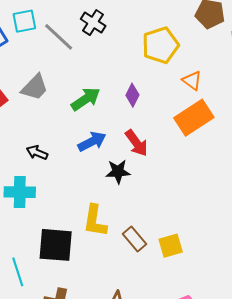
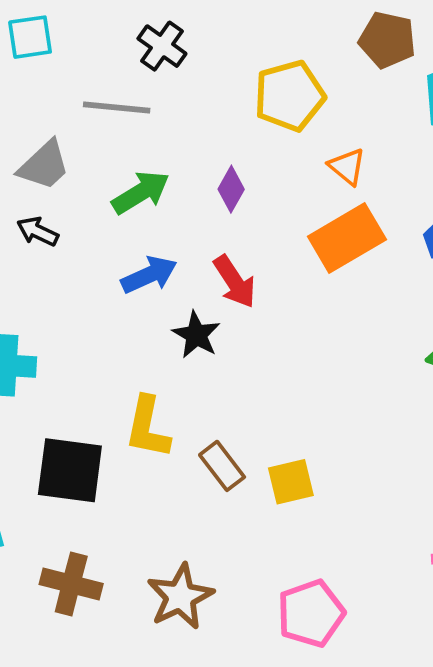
gray line: (59, 37) -> (117, 108), moved, turned -40
black arrow: (37, 153) -> (38, 231), moved
black star: (118, 172) -> (196, 335), turned 30

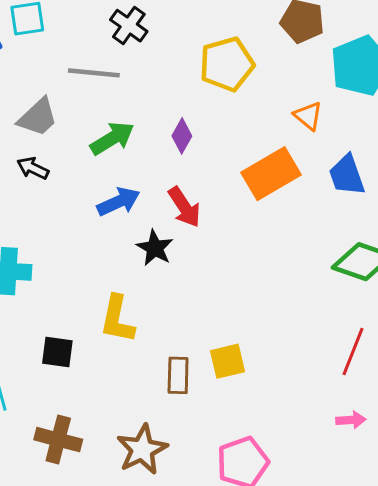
orange triangle: (347, 167) -> (308, 116), moved
brown rectangle: (222, 466) -> (178, 375), moved, turned 39
black square: (70, 470) -> (57, 352), size x0.6

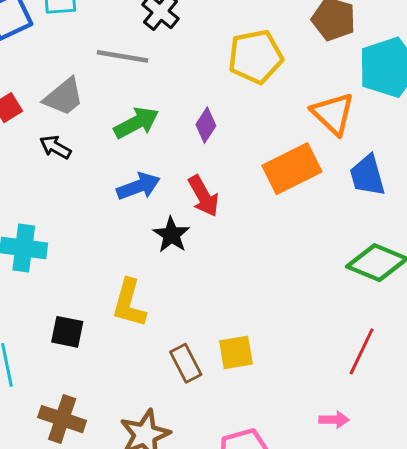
orange triangle: (308, 116) -> (333, 114), size x1.5
brown rectangle: (178, 375) -> (186, 363), turned -33
pink arrow: (351, 420) -> (334, 420), moved

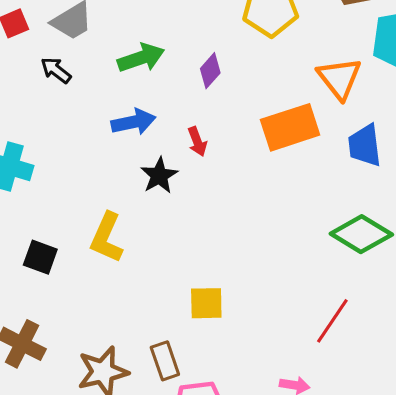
red arrow: (204, 196) -> (197, 142), size x0.7
brown rectangle: (186, 363) -> (165, 361), moved

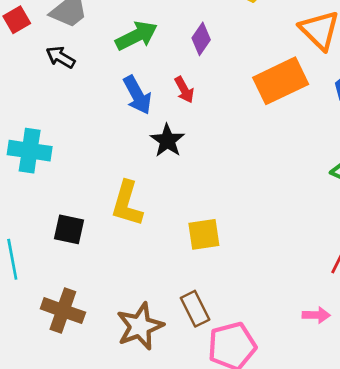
blue arrow: (133, 122) -> (137, 95), turned 81
red arrow: (197, 142) -> (184, 90), moved
yellow square: (206, 303) -> (204, 234), moved

